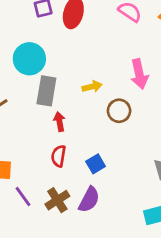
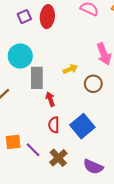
blue square: (96, 164) -> (82, 126), size x1.6
purple line: (23, 196) -> (33, 150), moved
purple semicircle: (89, 200) -> (93, 167), moved, turned 96

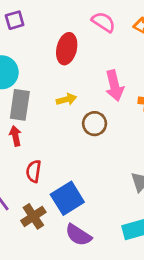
red ellipse: (47, 17) -> (67, 49), moved
red arrow: (50, 99) -> (15, 136), moved
blue square: (82, 126) -> (67, 198), moved

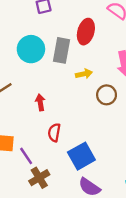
gray rectangle: (20, 105) -> (61, 50), moved
brown cross: (33, 216) -> (39, 178), moved

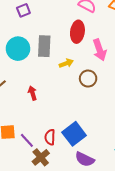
red ellipse: (86, 32) -> (77, 32), moved
red semicircle: (54, 132) -> (50, 137), moved

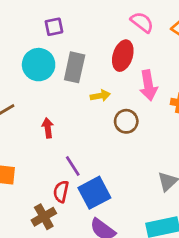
purple square: (23, 10) -> (54, 27), moved
purple line: (27, 140) -> (73, 166), moved

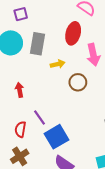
red semicircle: (61, 192) -> (20, 129), moved

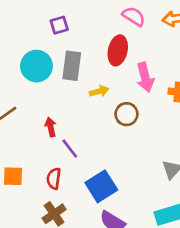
purple square: (21, 14) -> (59, 25), moved
purple line: (39, 117) -> (70, 149), moved

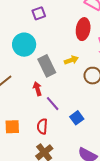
gray rectangle: (72, 66) -> (47, 66), moved, turned -30
blue square: (101, 186) -> (77, 118), moved, size x0.6

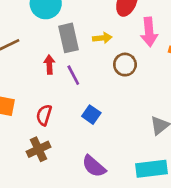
purple line: (53, 104) -> (73, 75), moved
blue square: (77, 118) -> (91, 115), turned -32

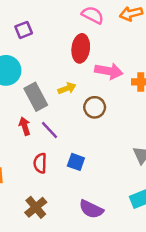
pink arrow: (149, 32) -> (109, 71), turned -60
red semicircle: (44, 115) -> (40, 163), moved

